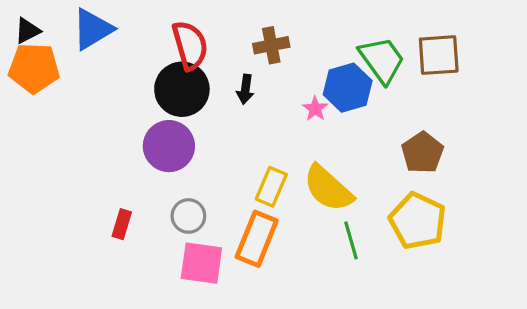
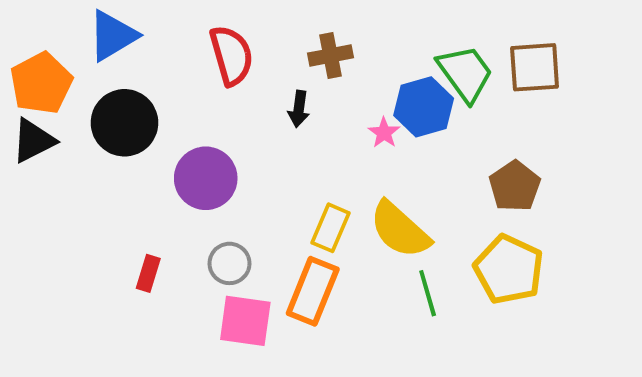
black triangle: (27, 31) -> (33, 141), moved, size x1.4
orange pentagon: (34, 68) -> (41, 83), turned -30
black circle: (182, 89) -> (124, 123), moved

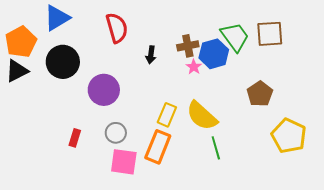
brown cross: (331, 55) -> (188, 46), moved
yellow pentagon: (509, 269) -> (289, 136), moved

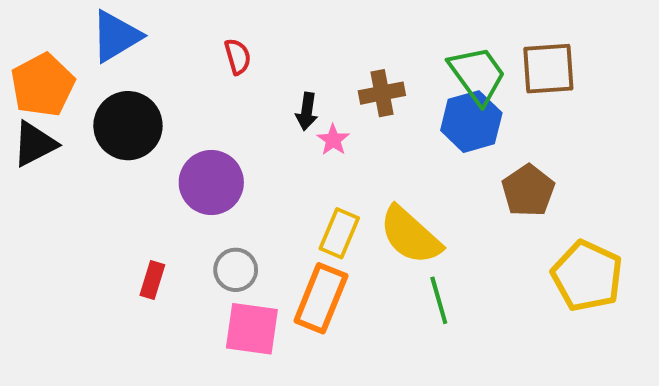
red semicircle: (117, 28) -> (238, 57), size x0.6
blue hexagon: (214, 54) -> (471, 122), moved
pink star: (194, 67) -> (333, 140), moved

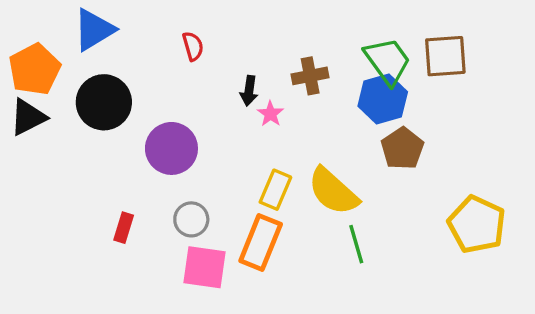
brown pentagon: (528, 191) -> (402, 148), moved

